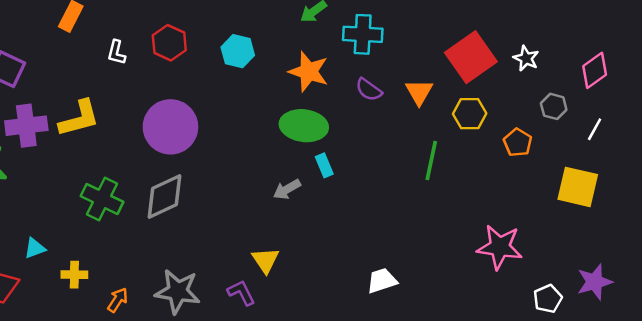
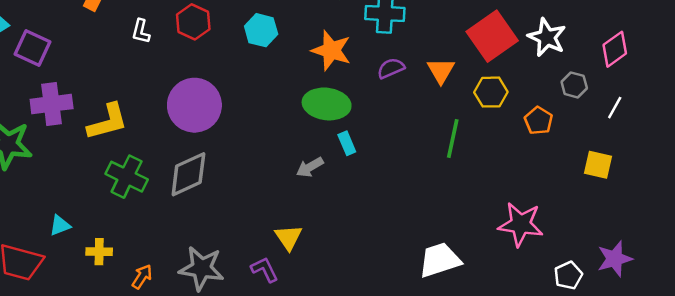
white star: (526, 58) -> (547, 37), size x1.5
purple semicircle: (369, 90) -> (391, 68), turned 120
yellow L-shape: (79, 118) -> (107, 122), moved
yellow square: (578, 187) -> (598, 165), size x0.7
white trapezoid: (382, 281) -> (440, 260), moved, size x1.4

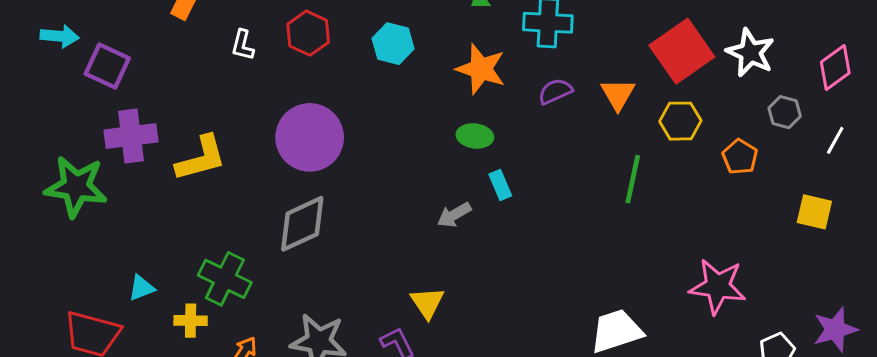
green ellipse: (327, 104) -> (475, 136), size x0.6
green cross: (127, 177) -> (225, 279), moved

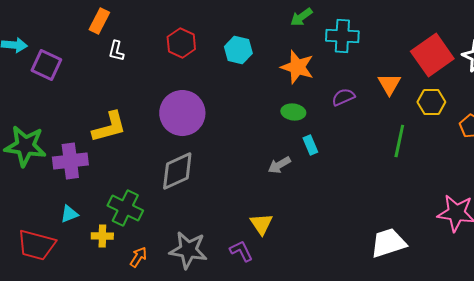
white L-shape: (243, 45) -> (116, 51), moved
purple semicircle: (555, 91) -> (343, 97), moved
purple cross: (131, 136) -> (70, 161), moved

